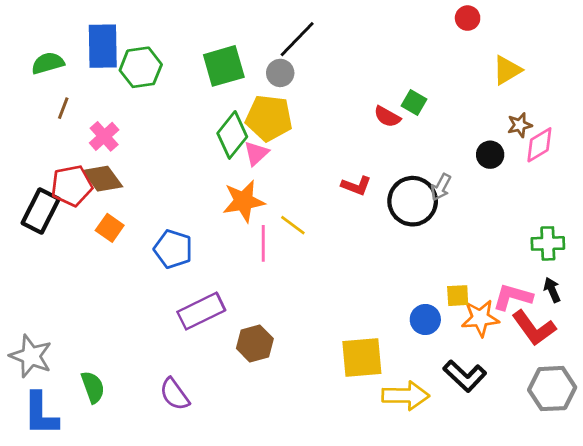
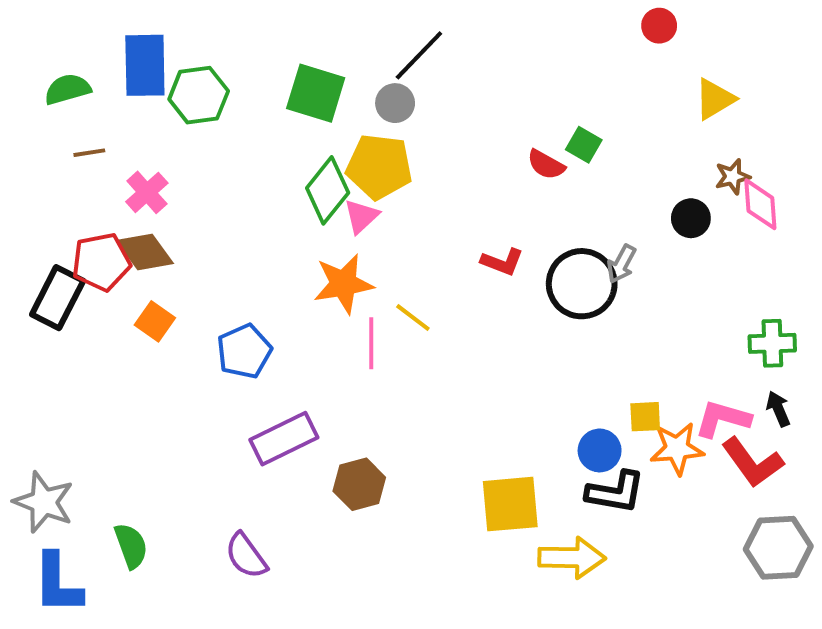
green square: (224, 66) -> (316, 93), turned 33
brown line: (63, 108) -> (89, 153), turned 60
pink diamond: (539, 145) -> (760, 204), turned -63
blue pentagon: (173, 249) -> (244, 351), turned 30
black L-shape: (465, 376) -> (615, 492), moved, turned -33

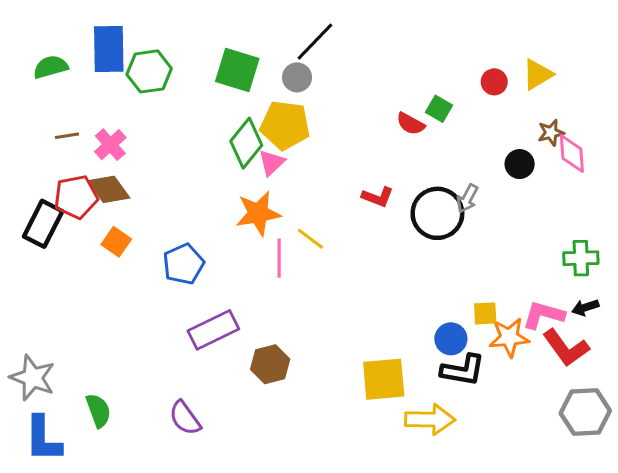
red circle: (659, 26) -> (494, 82), moved
brown line: (89, 153) -> (67, 136), moved
black arrow: (778, 409) -> (585, 307), turned -85

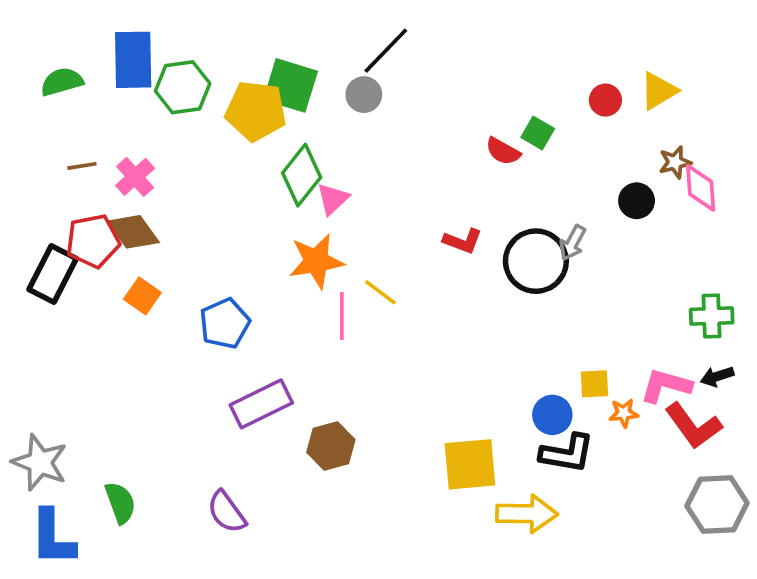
yellow pentagon: (285, 125) -> (256, 111), moved
orange star: (509, 337) -> (624, 413), size x0.6

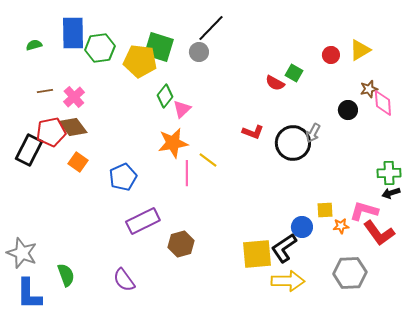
green semicircle: (62, 82) -> (34, 45), size x0.7
green diamond: (302, 175) -> (165, 96), size x0.7
black arrow: (717, 376) -> (391, 193), moved
black L-shape: (567, 453) -> (284, 248), moved, turned 136
gray hexagon: (717, 505) -> (350, 273), moved

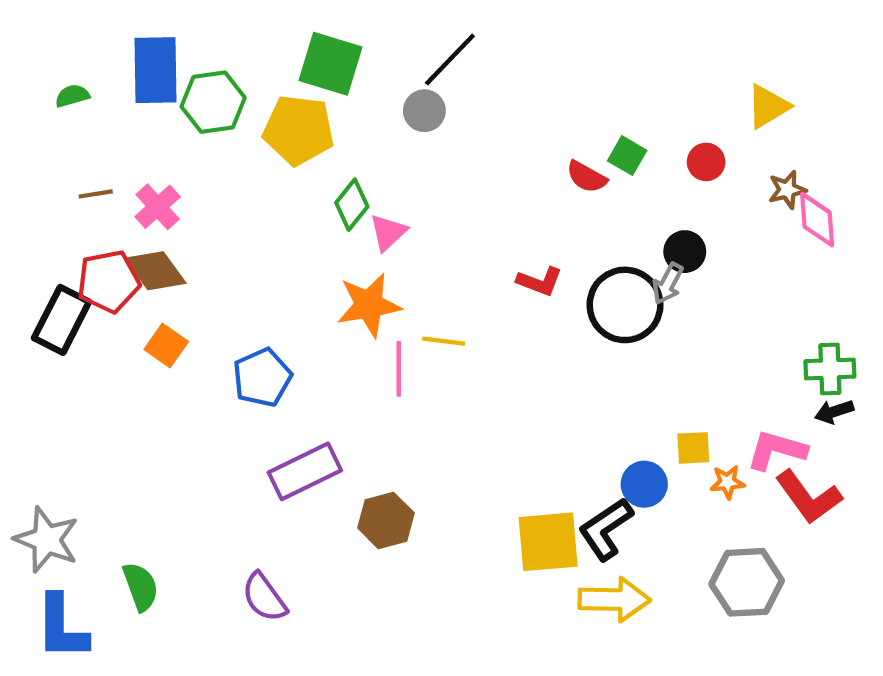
green square: (159, 47) -> (330, 64), moved
red circle: (331, 55) -> (706, 162), moved
black circle: (348, 110) -> (685, 252), moved
yellow line: (208, 160) -> (444, 341), turned -30

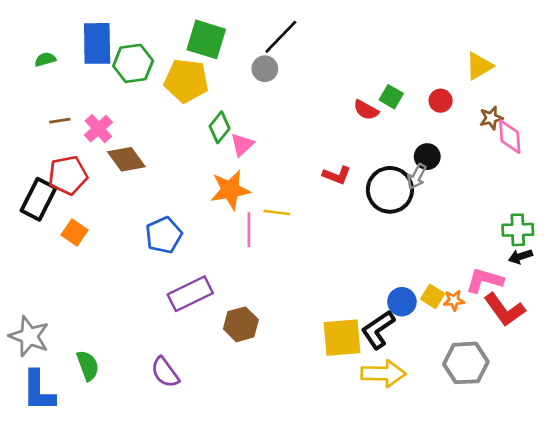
brown diamond: (155, 271) -> (126, 159), moved
orange square: (166, 345) -> (74, 232), moved
yellow square: (693, 448) -> (433, 296), moved, turned 35

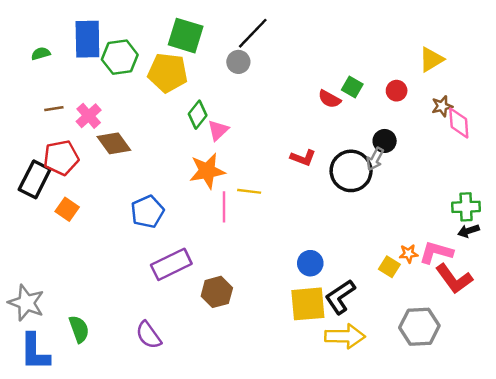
orange star: (454, 300) -> (409, 254), moved
blue circle: (402, 302) -> (310, 263), moved

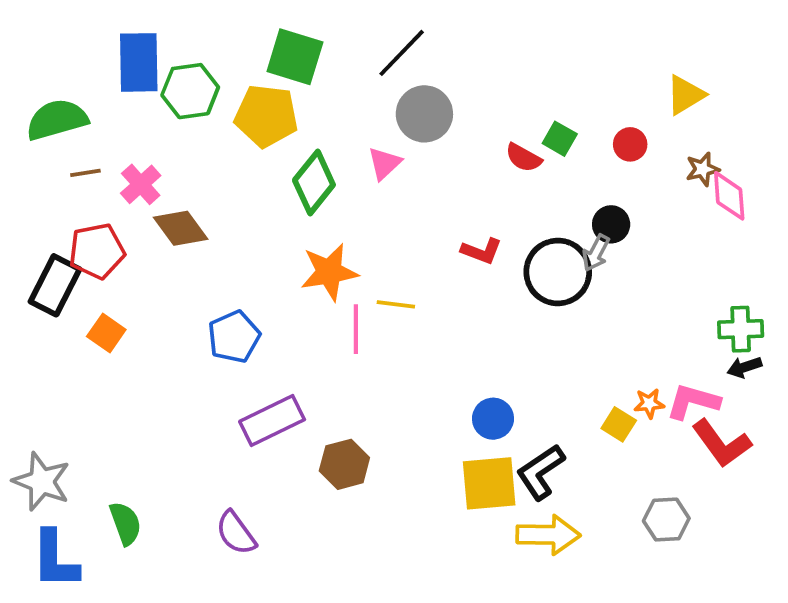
green semicircle: (41, 54) -> (57, 120), moved, size x2.0
gray circle: (238, 62) -> (424, 114), moved, size x1.5
green diamond: (198, 115) -> (314, 182), size x1.4
pink triangle: (218, 130) -> (384, 163), moved
gray hexagon: (419, 327) -> (666, 520), size x0.7

